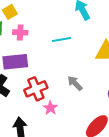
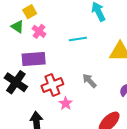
pink cross: (20, 32) -> (39, 31), turned 32

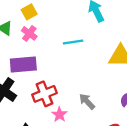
yellow square: (30, 12) -> (29, 12), moved
gray arrow: (89, 81) -> (87, 101), moved

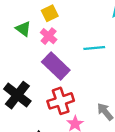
purple rectangle: (23, 65) -> (56, 66), moved, turned 45

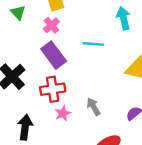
green triangle: (23, 29) -> (18, 13), moved

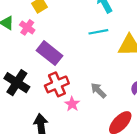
pink cross: (51, 25) -> (27, 27), moved
cyan line: (93, 44) -> (98, 32), moved

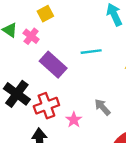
cyan line: (98, 32) -> (91, 52), moved
red cross: (57, 84) -> (46, 106), moved

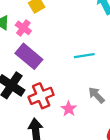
cyan line: (91, 52) -> (84, 56), moved
purple rectangle: (53, 65) -> (29, 56), moved

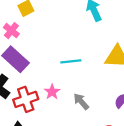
pink star: (69, 109) -> (52, 92), moved

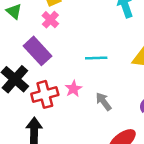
pink cross: (11, 31) -> (50, 20), moved

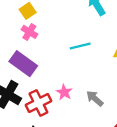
cyan line: (96, 58) -> (80, 46), moved

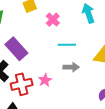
pink cross: (29, 32) -> (53, 20), moved
gray arrow: (95, 98) -> (71, 67), moved, turned 126

